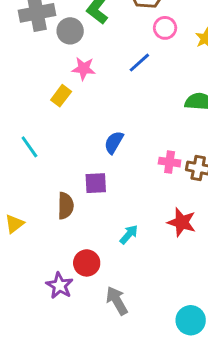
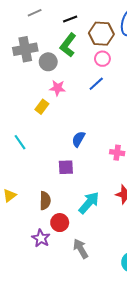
pink circle: (165, 28) -> (102, 59), moved
brown semicircle: (66, 206) -> (45, 201), moved
cyan arrow: (129, 234) -> (89, 203), size x1.6

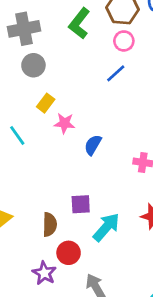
gray circle: (48, 62) -> (33, 65), moved
pink star: (58, 88) -> (64, 123), moved
cyan line: (20, 142) -> (17, 135), moved
purple square: (66, 167) -> (81, 204), moved

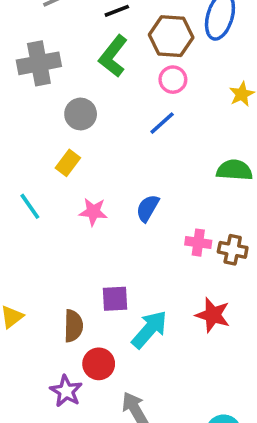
gray circle: (33, 65) -> (81, 114), moved
pink star: (64, 123) -> (93, 212), moved
blue semicircle: (93, 145) -> (148, 208), moved

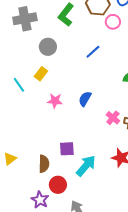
pink circle: (173, 80) -> (113, 22), moved
cyan line: (30, 206) -> (19, 85), moved
pink cross: (198, 243) -> (113, 118), turned 32

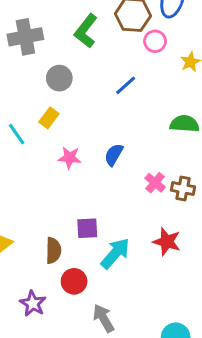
purple star: (40, 200) -> (33, 303), moved

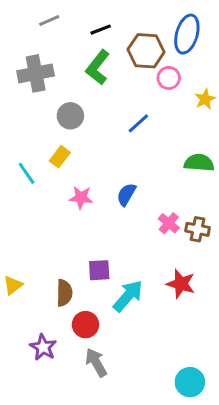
gray arrow: (103, 318) -> (96, 362), moved

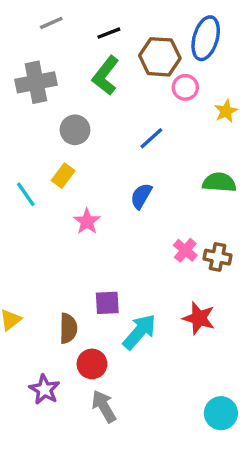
blue semicircle: (126, 194) -> (141, 196), moved
pink star: (81, 198) -> (87, 221), turned 30
cyan circle: (190, 382) -> (221, 413), moved

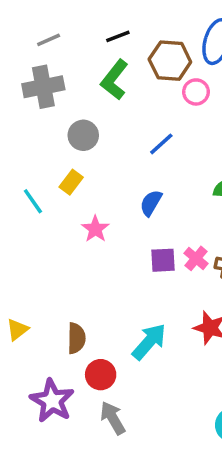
gray line: (51, 23) -> (49, 40), moved
purple square: (107, 303) -> (163, 260), moved
purple star: (44, 389) -> (52, 401), size x1.4

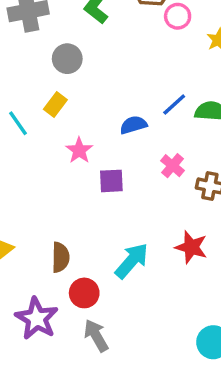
blue line: (161, 144) -> (174, 105), moved
blue semicircle: (151, 203) -> (133, 125), turned 44
pink cross: (196, 258) -> (173, 166), moved
purple square: (163, 260) -> (111, 181), moved

